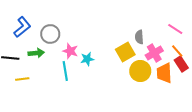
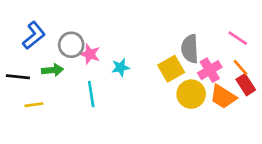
gray semicircle: (139, 37) -> (190, 49), size x1.5
pink star: (70, 51) -> (90, 54), moved
cyan star: (87, 59) -> (120, 67), moved
orange trapezoid: (164, 73) -> (223, 97), turned -55

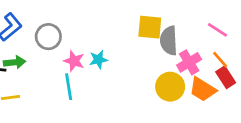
pink star: (90, 54) -> (74, 61), moved
yellow square: (171, 69) -> (150, 27), moved, turned 35
green arrow: (53, 70) -> (15, 62), moved

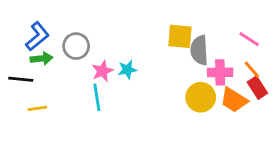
pink star: (74, 61) -> (102, 71), turned 30
green arrow: (15, 62) -> (42, 59), moved
pink cross: (189, 62) -> (220, 72), turned 30

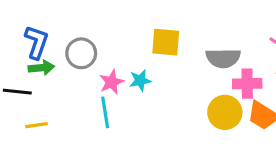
blue L-shape: (37, 36) -> (37, 42), turned -32
yellow square: (180, 36) -> (166, 42), moved
gray semicircle: (199, 50) -> (223, 58), turned -88

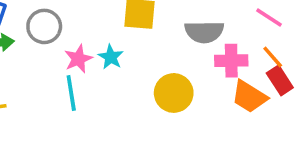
cyan star: (140, 80) -> (111, 57), turned -30
yellow circle: (225, 112) -> (174, 93), moved

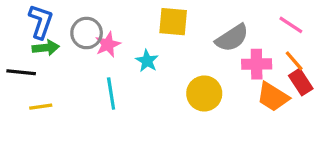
gray semicircle: (204, 32) -> (232, 38), turned -32
pink star: (78, 59) -> (108, 44), moved

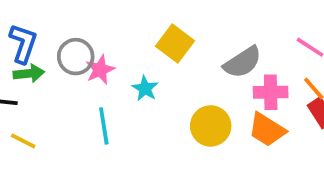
yellow square: (173, 22) -> (175, 43), turned 32
orange trapezoid: (273, 97) -> (267, 130), moved
yellow line: (41, 107) -> (23, 141), turned 35

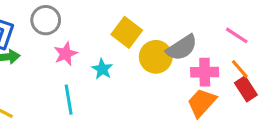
gray circle: (76, 57) -> (46, 20), moved
yellow circle: (211, 126) -> (156, 57), moved
orange trapezoid: (267, 130) -> (202, 103), turned 100

